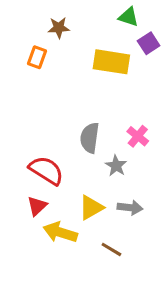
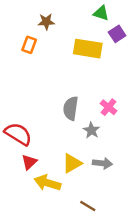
red semicircle: (46, 170) -> (18, 134), moved
brown line: (111, 249) -> (88, 206), moved

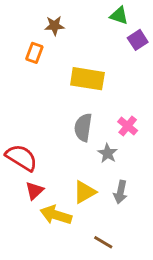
yellow rectangle: (88, 49) -> (87, 79), moved
gray arrow: (102, 163) -> (120, 192), turned 96

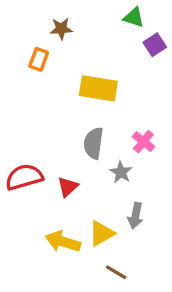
red semicircle: (21, 158) -> (24, 177), turned -48
red triangle: (34, 191) -> (68, 187), moved
yellow triangle: (85, 192) -> (102, 233), moved

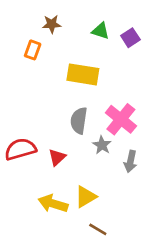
green triangle: (134, 17) -> (101, 31), moved
pink cross: (143, 142) -> (121, 119), size x1.6
gray arrow: (135, 216) -> (130, 161), moved

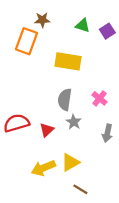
orange rectangle: (33, 50) -> (27, 41), size x1.6
pink cross: (121, 119) -> (99, 98), size x0.6
gray star: (102, 145) -> (74, 122), moved
yellow arrow: (53, 204) -> (43, 168), turned -40

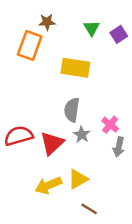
green triangle: (83, 25) -> (92, 28), turned 40
pink cross: (99, 98) -> (110, 125), moved
red triangle: (47, 130) -> (52, 143), size x1.5

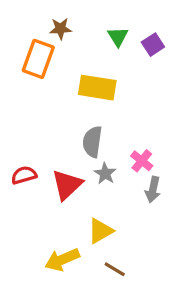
red semicircle: (19, 136) -> (24, 175), size x0.7
yellow arrow: (48, 185) -> (62, 260), moved

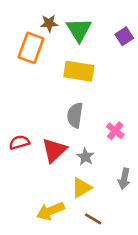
green triangle: (118, 37) -> (79, 30), moved, size x1.5
gray star: (105, 174) -> (85, 157), moved
gray arrow: (153, 189) -> (124, 179), moved

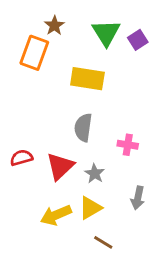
brown star: (49, 23) -> (54, 26), turned -30
green triangle: (79, 30) -> (106, 33), moved
pink cross: (115, 131) -> (128, 145), turned -30
yellow arrow: (50, 211) -> (56, 215), moved

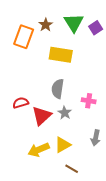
brown star: (54, 26) -> (46, 25), moved
red semicircle: (21, 158) -> (21, 103), moved
gray star: (95, 173) -> (65, 113), moved

